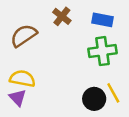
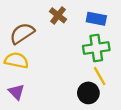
yellow semicircle: (22, 79) -> (16, 60), moved
yellow line: (113, 93) -> (100, 76), moved

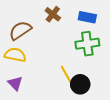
yellow line: (100, 76) -> (66, 74), moved

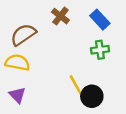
blue rectangle: (87, 17) -> (100, 20), turned 36
green cross: (87, 44) -> (100, 50), size x0.7

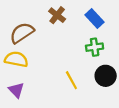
black circle: (92, 96) -> (106, 76), moved

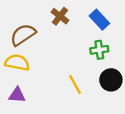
purple triangle: (16, 90) -> (17, 95), turned -42

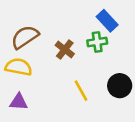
brown cross: (60, 16) -> (65, 49), moved
green cross: (99, 50) -> (97, 42), moved

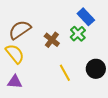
green cross: (97, 42) -> (78, 34), turned -35
yellow semicircle: (19, 67) -> (15, 54), turned 40

